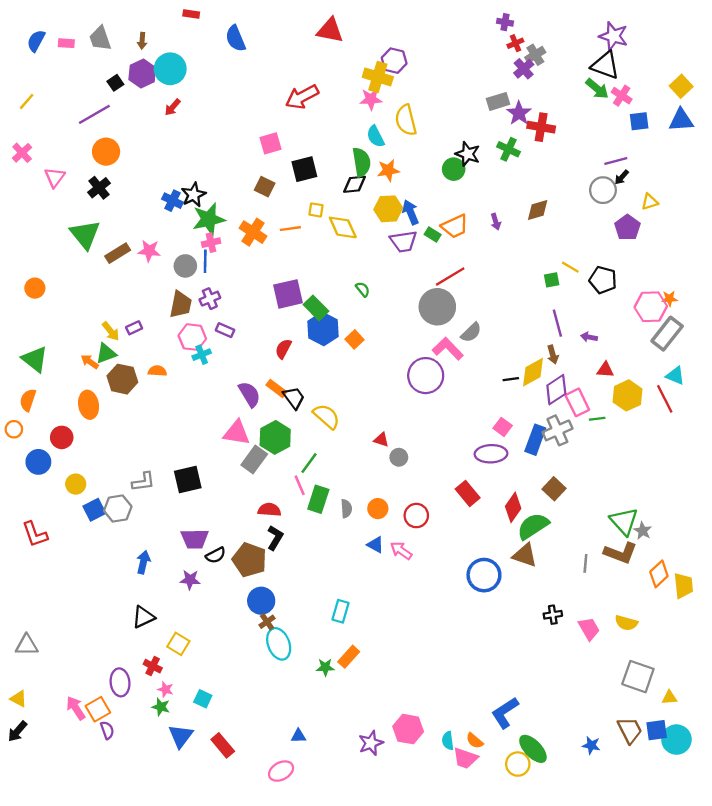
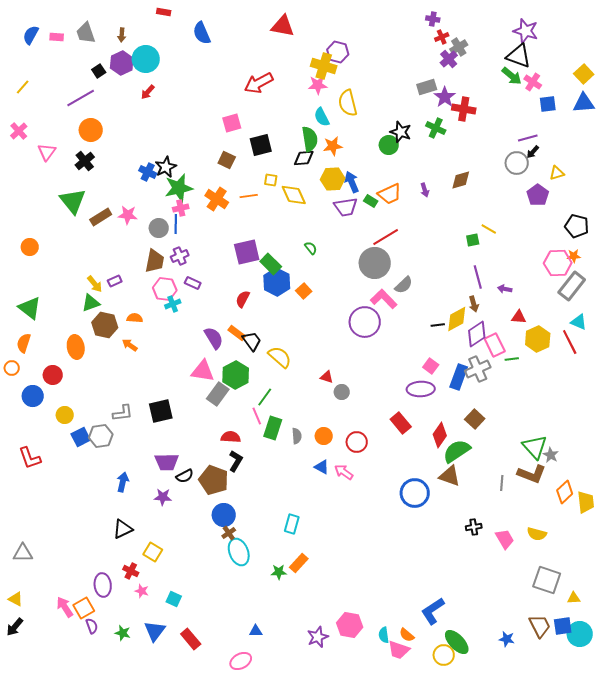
black pentagon: (603, 280) -> (577, 226), moved
orange arrow: (90, 362) -> (130, 345), moved
green star: (161, 707) -> (123, 633), moved

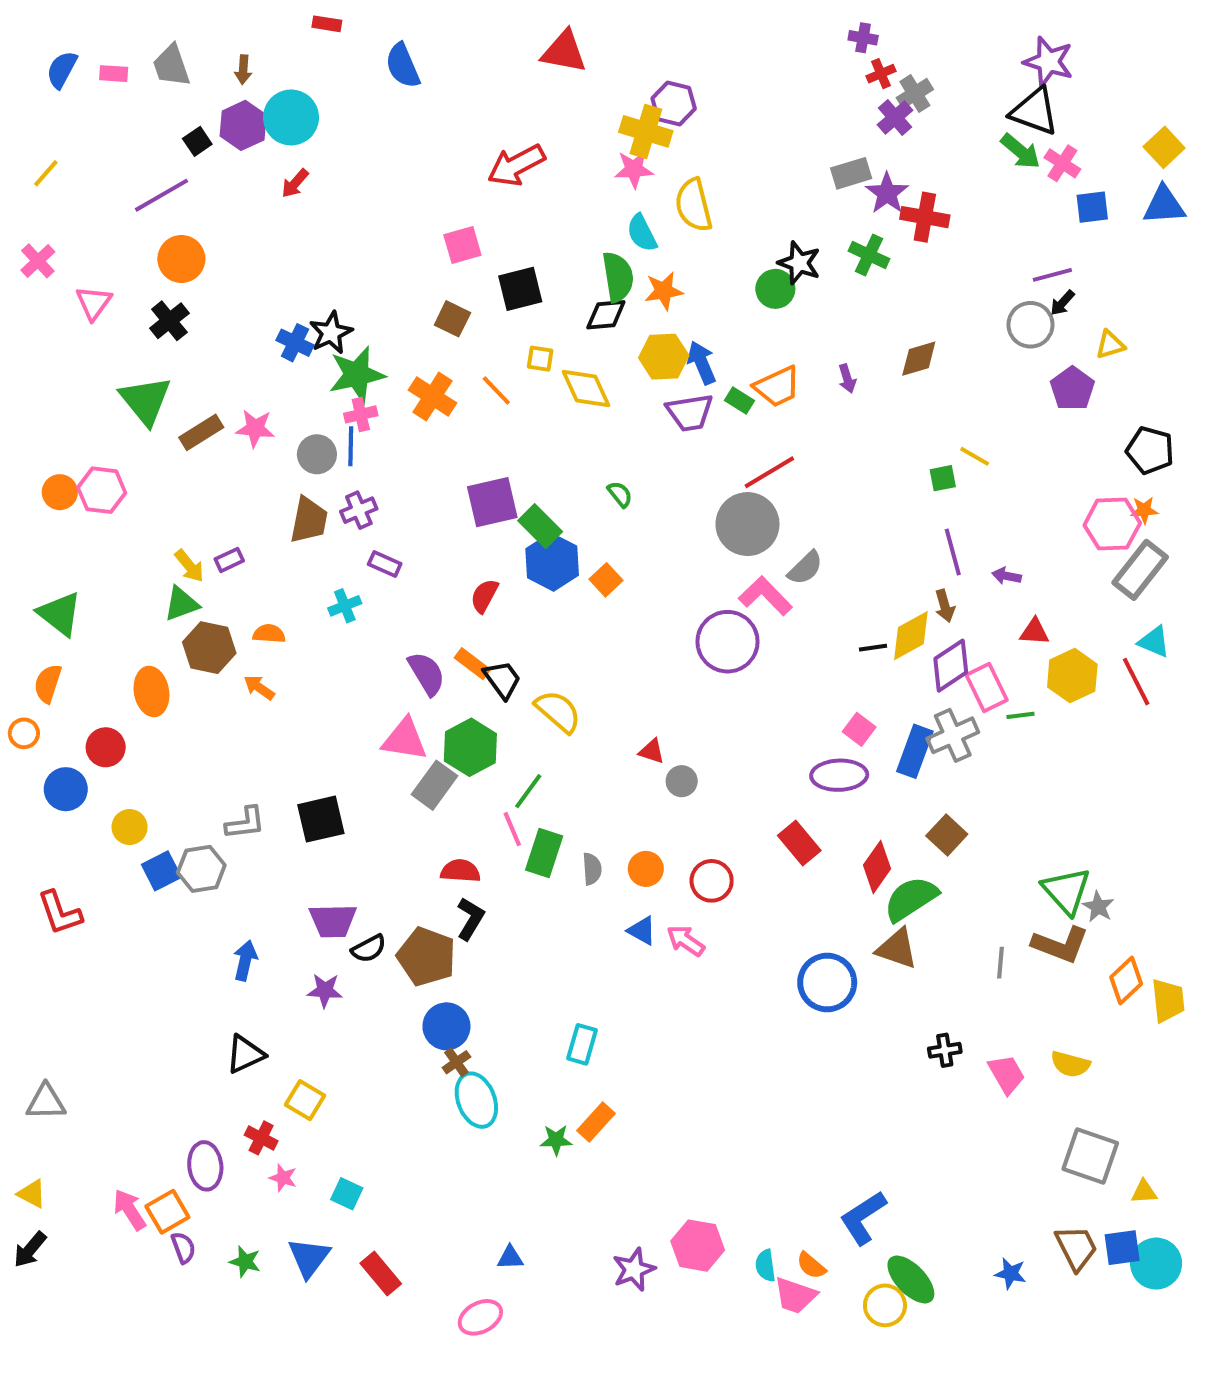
orange line: (249, 196) -> (496, 391), turned 54
pink hexagon: (165, 289) -> (102, 490), moved

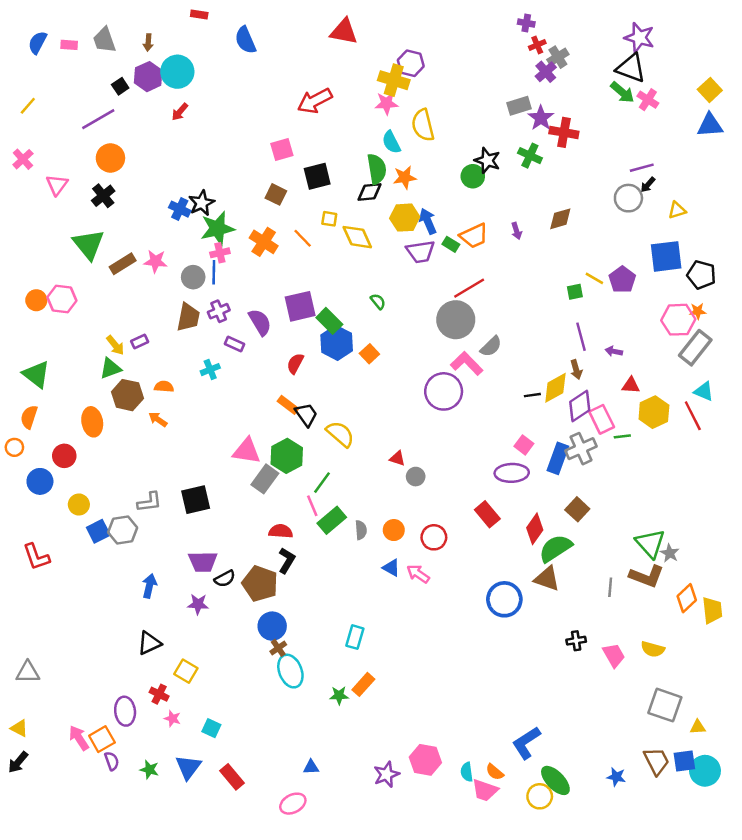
blue square: (1092, 207) -> (666, 256), moved, size x1.6
purple pentagon: (1072, 389) -> (622, 280), moved
purple semicircle: (427, 674) -> (260, 322), moved
green rectangle: (544, 853) -> (332, 520), turned 32

